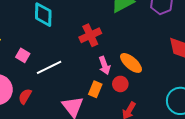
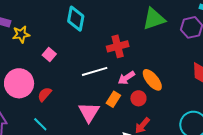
pink arrow: (105, 65) -> (126, 78), turned 66
white line: (49, 67) -> (95, 71), moved

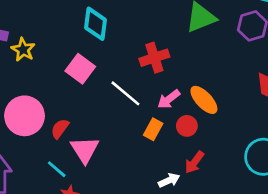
yellow star: (21, 34) -> (23, 50), turned -30
pink square: (49, 55) -> (80, 69), moved, size x1.5
white line: (95, 71) -> (125, 93), turned 60
pink triangle: (89, 112) -> (85, 150), moved

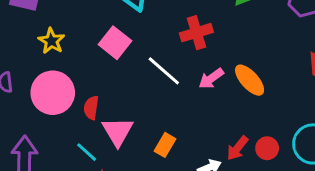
yellow star: (23, 50) -> (51, 41), moved
red circle: (187, 126) -> (267, 148), moved
red semicircle: (60, 129) -> (91, 108), turned -30
orange rectangle: (153, 129) -> (165, 145), moved

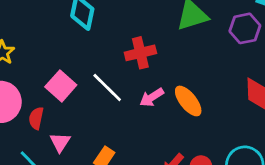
pink square: (115, 43) -> (61, 86), moved
pink triangle: (118, 131) -> (60, 142), size x0.7

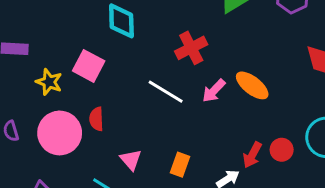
pink square: (61, 86) -> (89, 66), moved
red semicircle: (36, 118) -> (96, 119), moved

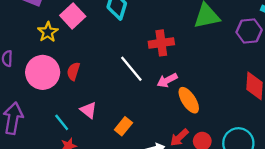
pink square: (89, 66) -> (73, 16), moved
orange ellipse: (252, 85) -> (189, 100), moved
pink triangle: (131, 160) -> (88, 110), turned -30

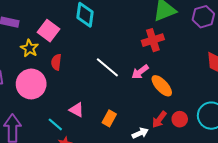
red cross: (161, 43) -> (153, 40), moved
red semicircle: (73, 71) -> (56, 62), moved

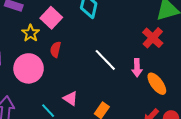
red cross: (153, 40) -> (153, 38), turned -35
pink arrow: (140, 72) -> (137, 68), turned -60

